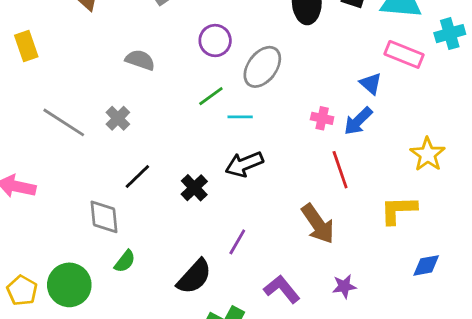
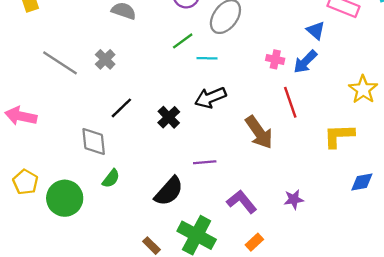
brown arrow: (318, 224) -> (259, 132), moved
purple line: (237, 242) -> (205, 162), turned 55
yellow pentagon: (22, 290) -> (25, 182), moved

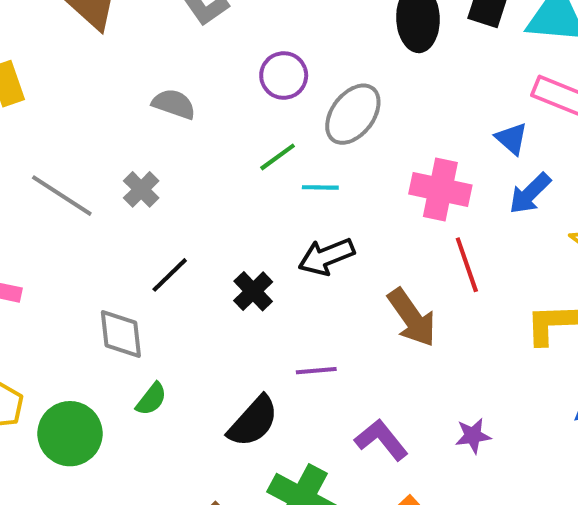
pink cross: (275, 59) -> (440, 189), size x1.8
blue arrow: (305, 62) -> (530, 194), moved

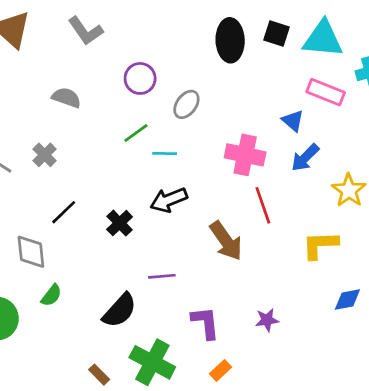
gray ellipse: (353, 114) -> (186, 104), size x0.7
purple L-shape: (381, 440) -> (206, 323), turned 33

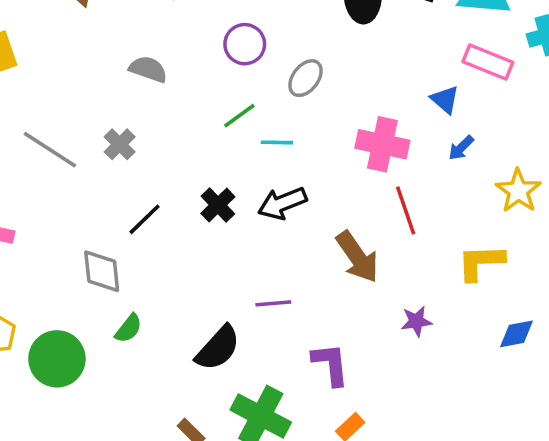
blue arrow: (305, 158) -> (461, 148), size x0.7
black cross: (120, 223) -> (218, 205), moved
purple star: (267, 320) -> (416, 321), moved

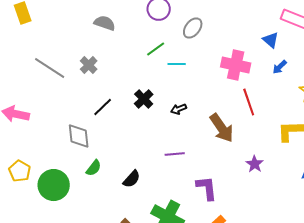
black arrow: (282, 203) -> (179, 109), moved, size x0.6
purple star: (416, 321) -> (255, 164), turned -30
black semicircle: (218, 348) -> (132, 179), moved, size x0.7

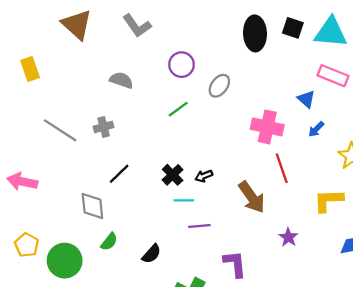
cyan line: (177, 64) -> (184, 200), moved
gray cross: (89, 65) -> (104, 127), turned 30
black cross: (144, 99) -> (173, 175), moved

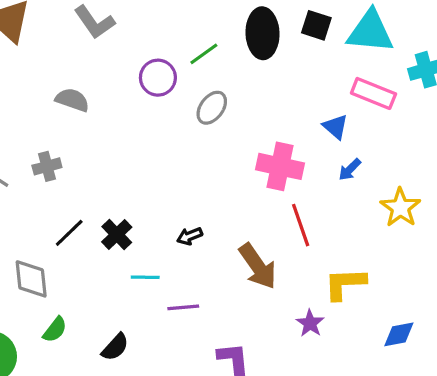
green line: (178, 109) -> (204, 54), moved
black cross: (173, 175) -> (117, 235), moved
cyan line: (184, 200) -> (145, 277), moved
yellow L-shape: (328, 200) -> (345, 284), moved

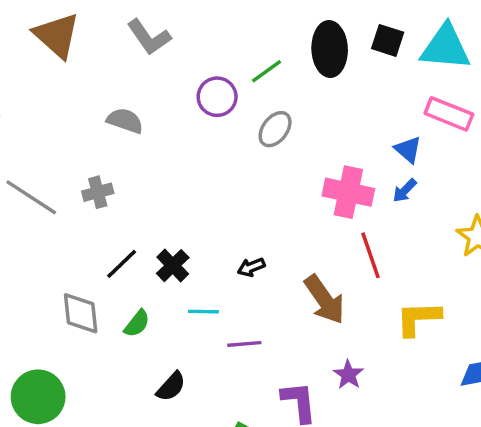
blue arrow: (350, 170) -> (405, 191), moved
purple star: (310, 323) -> (348, 375), moved
green semicircle: (55, 330) -> (137, 323), moved

